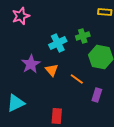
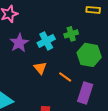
purple star: (31, 64) -> (19, 43), moved
purple rectangle: (97, 95) -> (85, 93), size x1.5

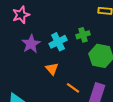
orange line: (65, 77) -> (73, 88), moved

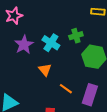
cyan cross: (58, 42) -> (51, 43), turned -30

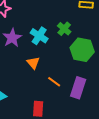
green cross: (76, 36) -> (64, 29), turned -32

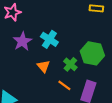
green cross: (64, 29) -> (70, 64), moved

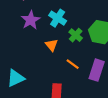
green cross: (70, 64) -> (76, 35), moved

